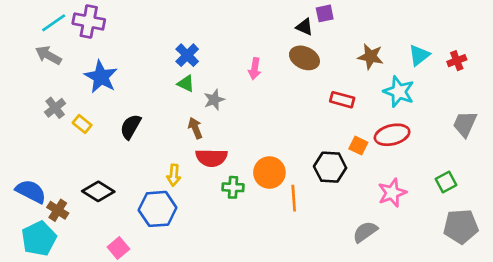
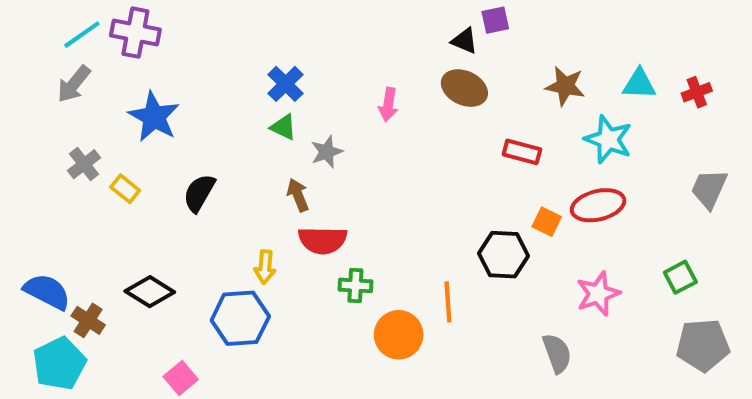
gray arrow: (48, 55) -> (74, 84), turned -80
cyan triangle: (419, 55) -> (639, 84), turned 40
orange circle: (269, 173) -> (399, 335), moved
gray semicircle: (365, 232) -> (557, 353), turned 105

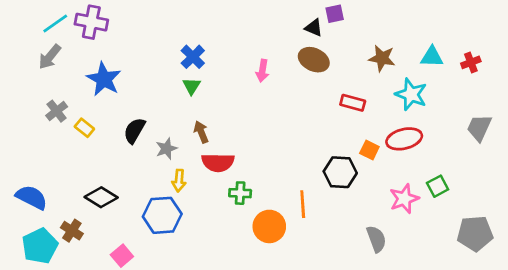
green triangle: (283, 127) -> (191, 86), turned 36
gray star: (327, 152) -> (166, 149), moved
green square: (680, 277) -> (438, 186), moved
brown cross: (88, 320) -> (72, 231), moved

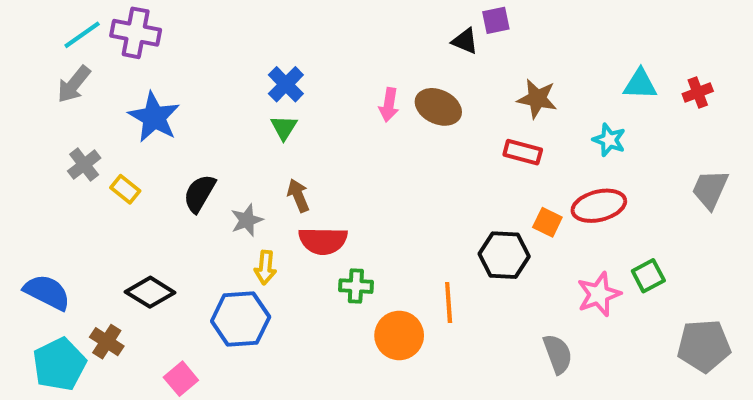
brown star: (382, 58) -> (537, 99), moved
brown ellipse: (314, 60) -> (438, 107), moved
cyan star: (411, 94) -> (609, 140), size x0.7

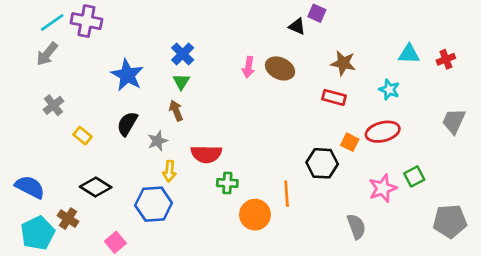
purple square: (496, 20) -> (317, 13), turned 36
blue star: (154, 117) -> (127, 75), moved
yellow rectangle: (125, 189) -> (82, 136), moved
brown arrow: (298, 195) -> (176, 111), moved

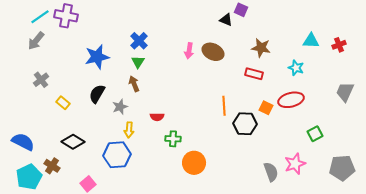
blue star: (127, 75) -> (97, 57), turned 30
red semicircle: (206, 154) -> (157, 117), size x0.6
pink star: (383, 188) -> (295, 164), moved
orange line: (287, 194) -> (224, 106), moved

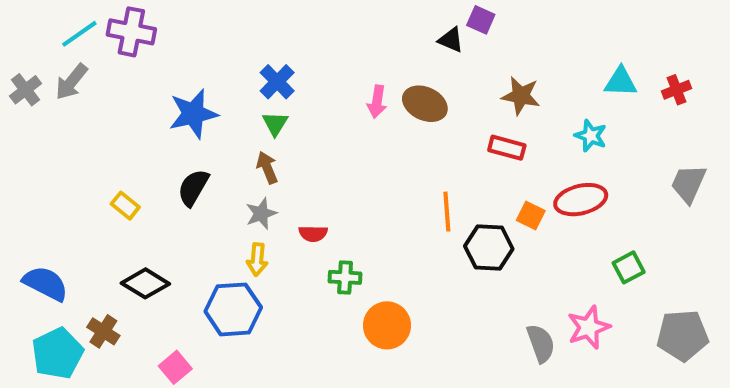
gray cross: (41, 80) -> (26, 90), moved
gray star: (120, 107) -> (261, 214), moved

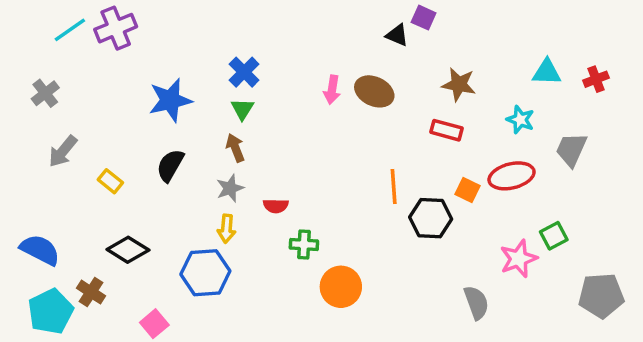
purple cross: (131, 32) -> (116, 28), turned -33
gray arrow: (71, 82) -> (63, 151), moved
gray cross: (26, 90) -> (45, 93), moved
gray trapezoid: (689, 184) -> (571, 150), moved
pink star: (589, 327) -> (519, 259), moved

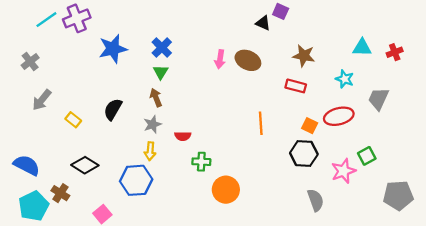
blue star: (170, 100) -> (113, 49), moved
black hexagon: (431, 218) -> (304, 154), moved

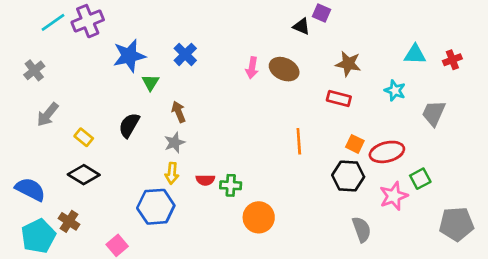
green triangle: (161, 72) -> (150, 82), moved
red ellipse: (339, 116) -> (387, 152), moved
red semicircle: (183, 136) -> (205, 180), moved
black diamond: (85, 165) -> (84, 175), moved

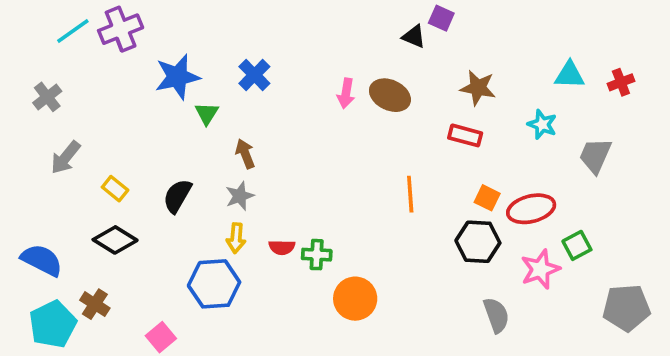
black semicircle: (129, 125) -> (177, 196), moved

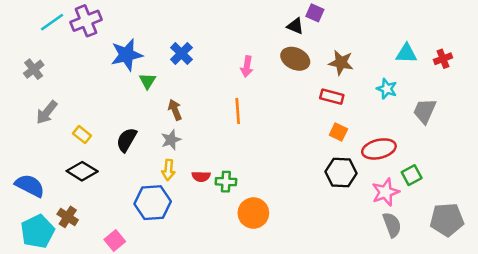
brown ellipse: (390, 95) -> (295, 59), moved
orange line: (410, 194) -> (238, 111), moved
orange square: (487, 198) -> (338, 132), moved
gray semicircle: (496, 315) -> (392, 225), moved

